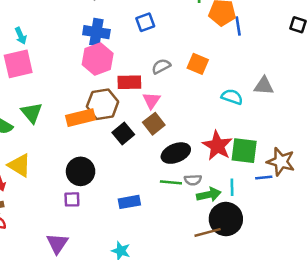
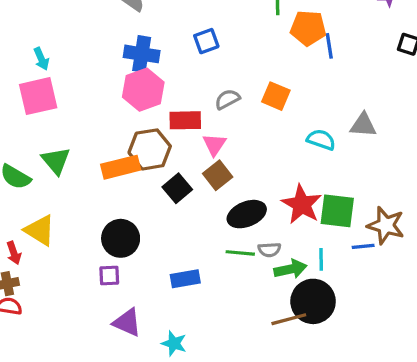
purple triangle: (57, 243) -> (127, 322), moved, turned -40

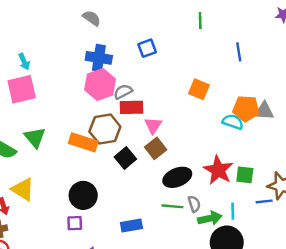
orange pentagon: (308, 28) -> (246, 109), moved
gray semicircle: (227, 99) -> (123, 92), moved
orange rectangle: (121, 167) -> (83, 142), turned 32
green square: (337, 211) -> (245, 175), size x0.7
gray semicircle: (269, 250) -> (194, 204), turned -105

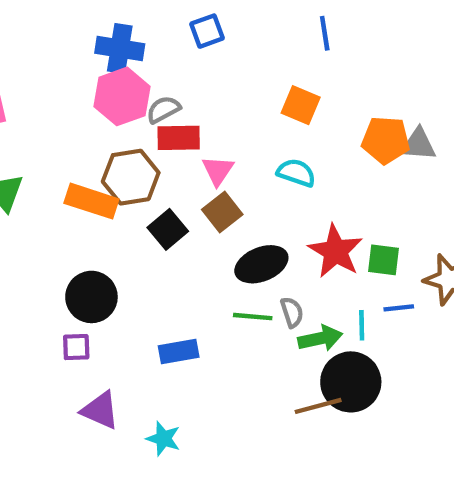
blue line: (239, 52) -> (325, 33), moved
cyan semicircle: (233, 122) -> (296, 173), moved
blue line: (264, 201) -> (399, 308), moved

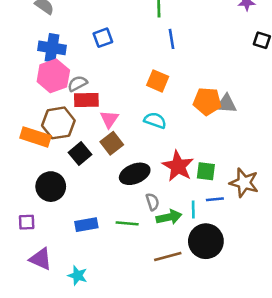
black circle: (91, 297) -> (51, 187), moved
green line: (253, 317) -> (127, 223), moved
black circle: (351, 382) -> (206, 241), moved

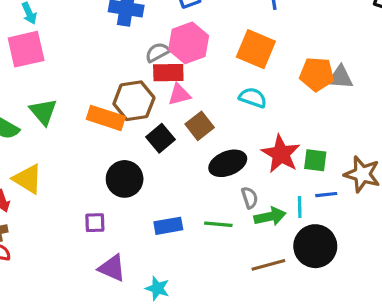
pink hexagon: (53, 76) -> (189, 43), moved
orange square: (158, 81) -> (256, 49), size x1.4
pink triangle: (109, 119) -> (179, 95), moved, turned 42

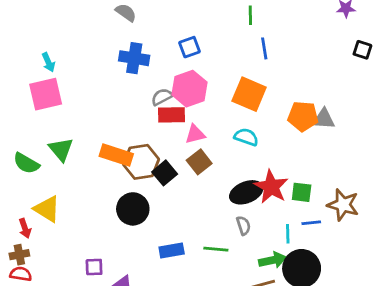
pink triangle: (179, 95) -> (195, 134), moved
brown hexagon: (134, 101) -> (141, 162), moved
black ellipse: (228, 163) -> (246, 192), moved
green arrow: (270, 216) -> (273, 260), moved
purple square: (95, 223) -> (94, 267), moved

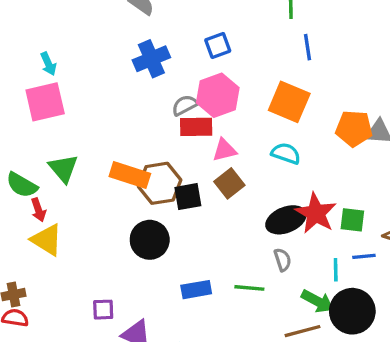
blue cross: (134, 58) -> (151, 59), turned -32
black square: (165, 173) -> (188, 197), turned 30
red arrow: (25, 228) -> (38, 210), moved
green arrow: (273, 260) -> (317, 301), turned 40

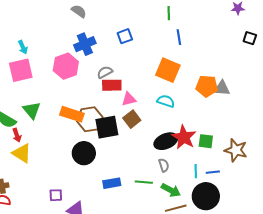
pink hexagon: (218, 95) -> (66, 66), moved
black square: (188, 197) -> (107, 127), size x1.4
blue line: (364, 256) -> (213, 172), moved
green arrow: (317, 301) -> (171, 190), moved

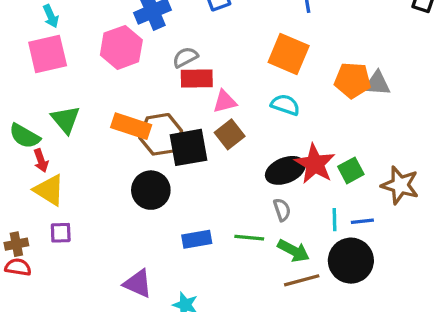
green square: (206, 141) -> (351, 170), turned -35
purple square: (56, 195) -> (61, 233), moved

